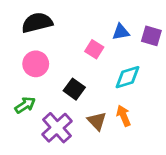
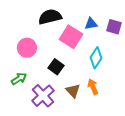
black semicircle: (37, 23) -> (50, 17), moved
pink square: (94, 49) -> (71, 37), size x1.6
cyan diamond: (127, 77) -> (96, 58), turned -40

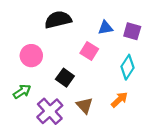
pink square: (71, 37) -> (89, 51), moved, size x0.7
cyan diamond: (96, 58) -> (127, 67), moved
orange arrow: (93, 87) -> (119, 100), moved, turned 70

